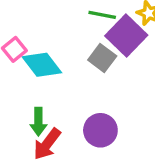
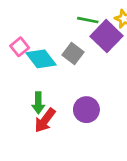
gray square: (102, 58) -> (73, 53), moved

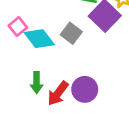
red arrow: (45, 120) -> (58, 93), moved

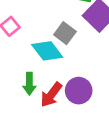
cyan diamond: (39, 39) -> (47, 51), moved

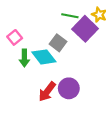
green arrow: (29, 84) -> (24, 58), moved

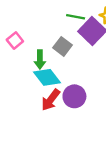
cyan diamond: (44, 57) -> (47, 77), moved
green arrow: (24, 58) -> (40, 60), moved

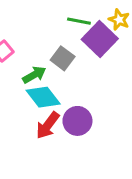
green arrow: (40, 60) -> (34, 75), turned -120

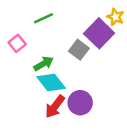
green line: (79, 21) -> (44, 18), moved, turned -36
gray square: (63, 58) -> (79, 50), moved

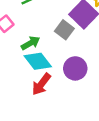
purple circle: (80, 103) -> (75, 68), moved

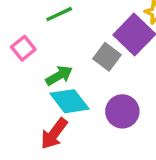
red arrow: (41, 84) -> (54, 134), moved

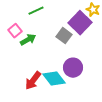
green arrow: (59, 76) -> (28, 40), moved
cyan diamond: (69, 101) -> (54, 79), moved

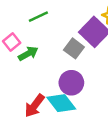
purple circle: (73, 68) -> (71, 83), moved

